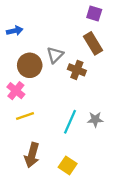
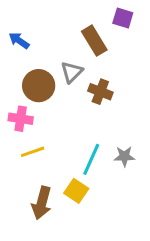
blue arrow: (15, 31) -> (19, 41), turned -133
brown rectangle: (93, 43) -> (94, 41), moved
pink cross: (16, 91) -> (21, 119), turned -30
yellow square: (68, 165) -> (76, 191), moved

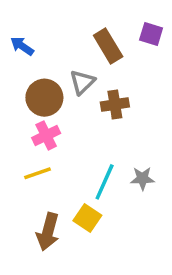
purple square: (123, 18) -> (151, 34), moved
brown cross: (100, 92) -> (115, 104), turned -30
pink cross: (21, 119) -> (46, 135), moved, turned -35

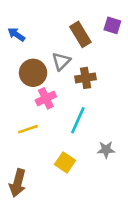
pink cross: (46, 135) -> (46, 98), moved
gray star: (142, 178) -> (106, 150), moved
cyan line: (105, 182) -> (78, 120), moved
brown arrow: (48, 232) -> (18, 183), moved

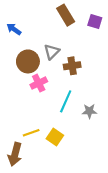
brown rectangle: (80, 34) -> (66, 15), moved
yellow line: (28, 129) -> (31, 133), moved
gray star: (106, 150) -> (89, 111), moved

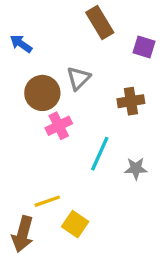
purple square: (95, 22) -> (144, 47), moved
brown cross: (72, 66) -> (131, 101), moved
yellow square: (55, 137) -> (75, 224), moved

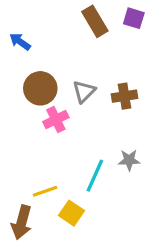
purple square: (144, 47) -> (134, 18), moved
gray triangle: (78, 78) -> (84, 91), moved
cyan line: (100, 154) -> (95, 176), moved

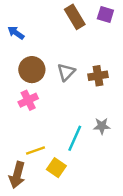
pink cross: (56, 120) -> (28, 100), moved

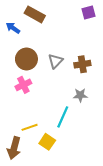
purple square: (105, 14) -> (89, 12), turned -32
brown rectangle: (75, 17) -> (35, 14), moved, turned -30
gray star: (102, 126) -> (80, 95), moved

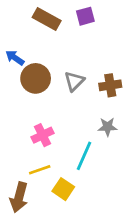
purple square: (89, 12) -> (85, 16), moved
blue arrow: (13, 28) -> (15, 58), moved
pink cross: (23, 85) -> (42, 135), moved

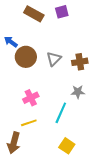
yellow square: (63, 189) -> (67, 146), moved

